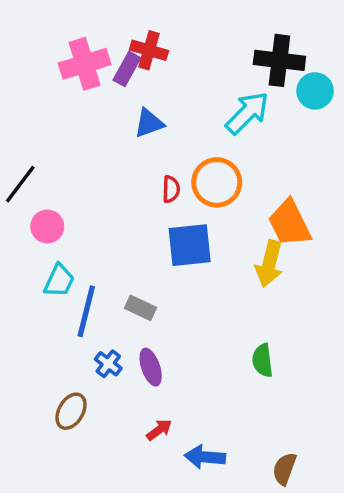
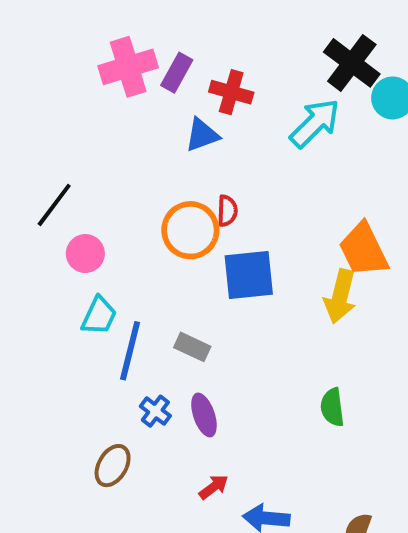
red cross: (149, 50) -> (231, 92), moved
black cross: (279, 60) -> (352, 63), turned 30
orange circle: (217, 182) -> (190, 230), moved

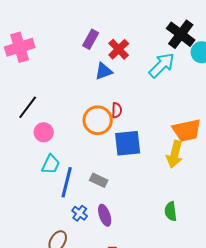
pink cross: (128, 67) -> (20, 47), moved
red cross: (231, 92) -> (119, 49), turned 30
orange trapezoid: (363, 250) -> (187, 130), turned -76

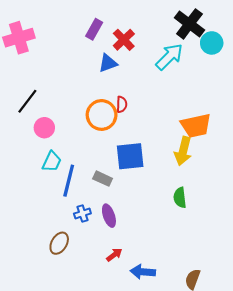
blue square: (128, 143) -> (130, 156), moved
green semicircle: (171, 211) -> (180, 198), moved
blue cross: (80, 213) -> (82, 214), turned 35

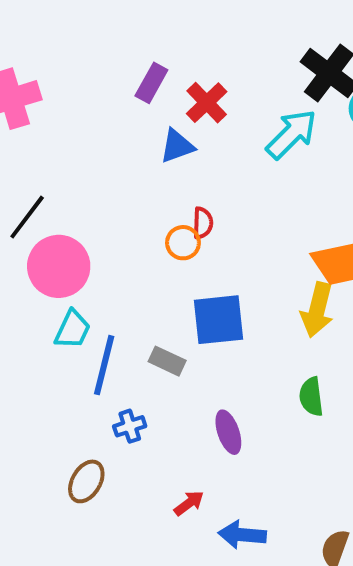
orange circle: (102, 115) -> (183, 243), moved, size x0.6
pink circle: (44, 128) -> (59, 266), size x1.6
purple ellipse: (109, 216) -> (228, 432), moved

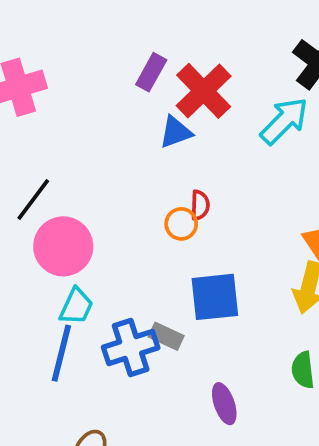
red cross: (207, 103) -> (204, 91), size x1.4
blue line: (104, 365) -> (61, 353), moved
blue cross: (130, 426) -> (131, 347), moved, size x1.8

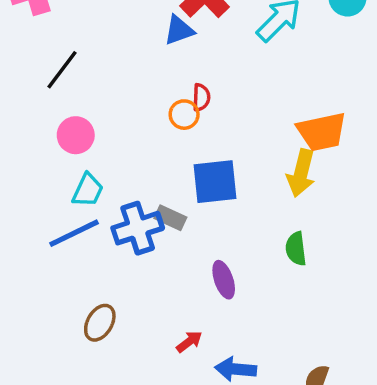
black line: (33, 200) -> (62, 70), moved
pink circle: (63, 246) -> (76, 135), size x0.7
blue line: (61, 353) -> (74, 233), turned 50

